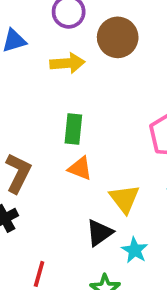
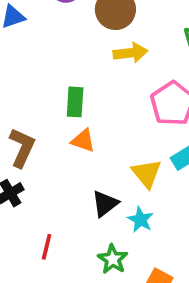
yellow arrow: (67, 63) -> (130, 53), moved
yellow triangle: (124, 199) -> (147, 173), moved

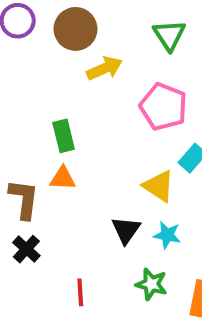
orange triangle: (83, 141) -> (63, 178), moved

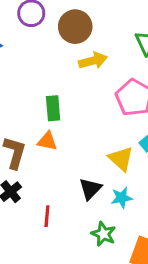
cyan star: (167, 235) -> (122, 198), turned -30
red line: (80, 292) -> (47, 216), moved

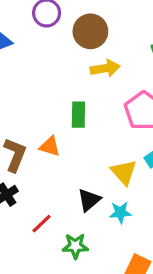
green rectangle: (53, 108) -> (78, 115), moved
red line: (47, 216) -> (41, 224), turned 35
green star: (103, 234) -> (75, 246), moved, turned -30

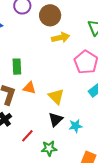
green rectangle: (78, 115) -> (17, 67), moved
yellow triangle: (124, 172) -> (56, 96), moved

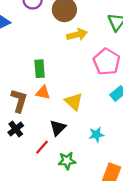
green rectangle: (17, 67) -> (40, 69), moved
black triangle: (56, 119) -> (58, 128), moved

